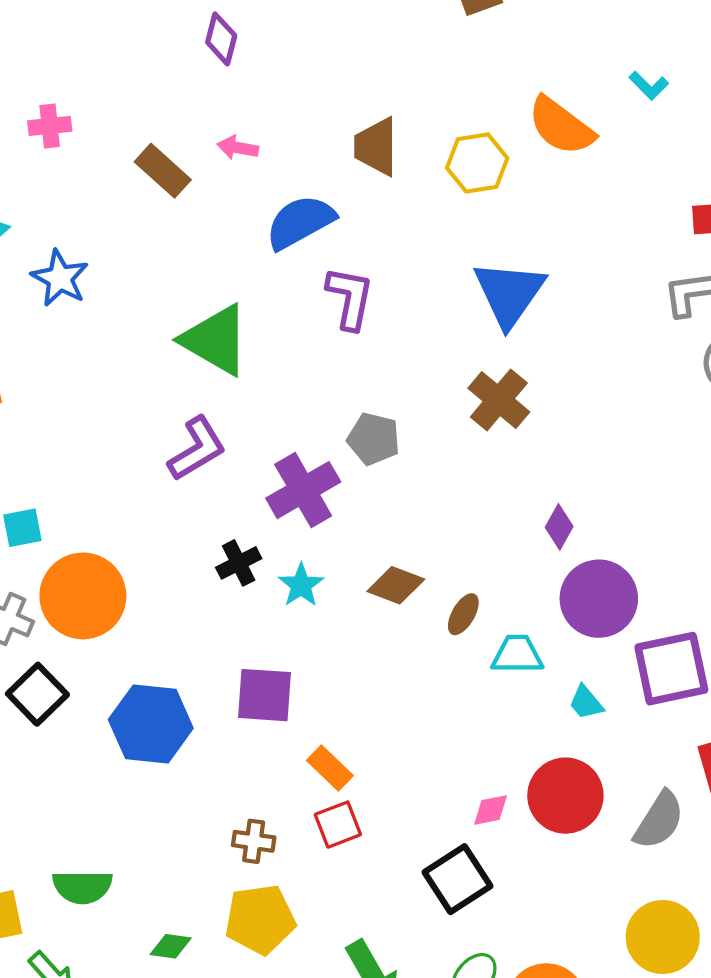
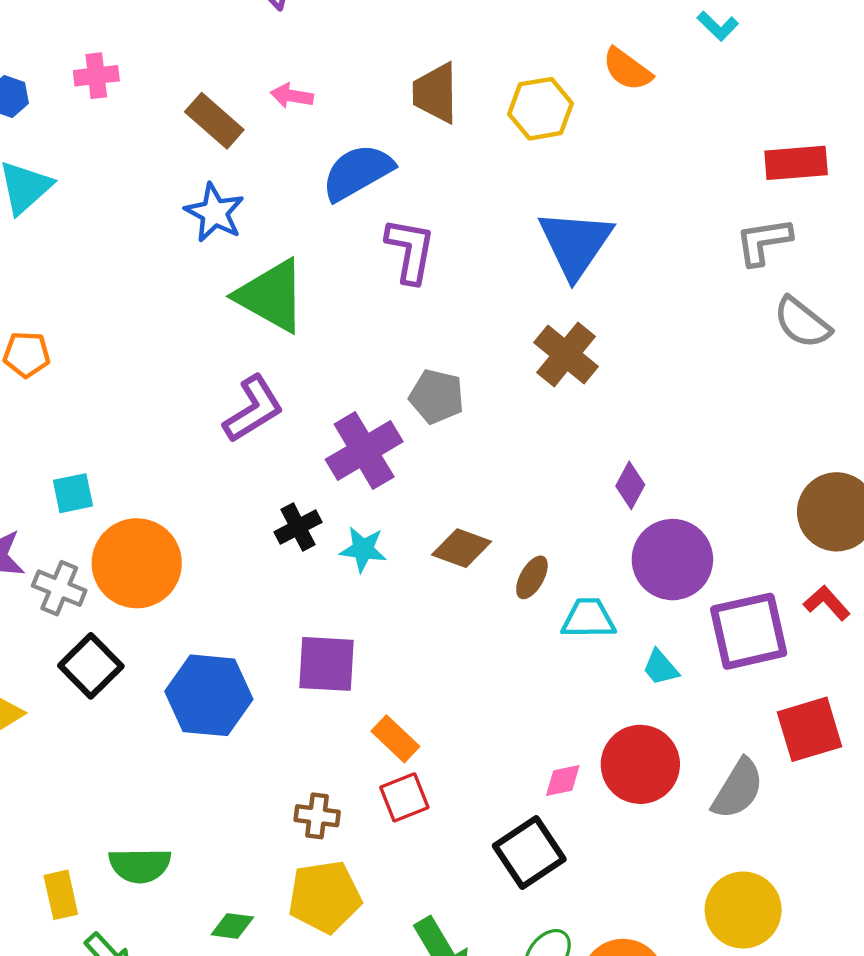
orange semicircle: (561, 126) -> (627, 69), size x0.7
blue star: (60, 278) -> (215, 213), moved
cyan star: (301, 585) -> (363, 549), turned -30

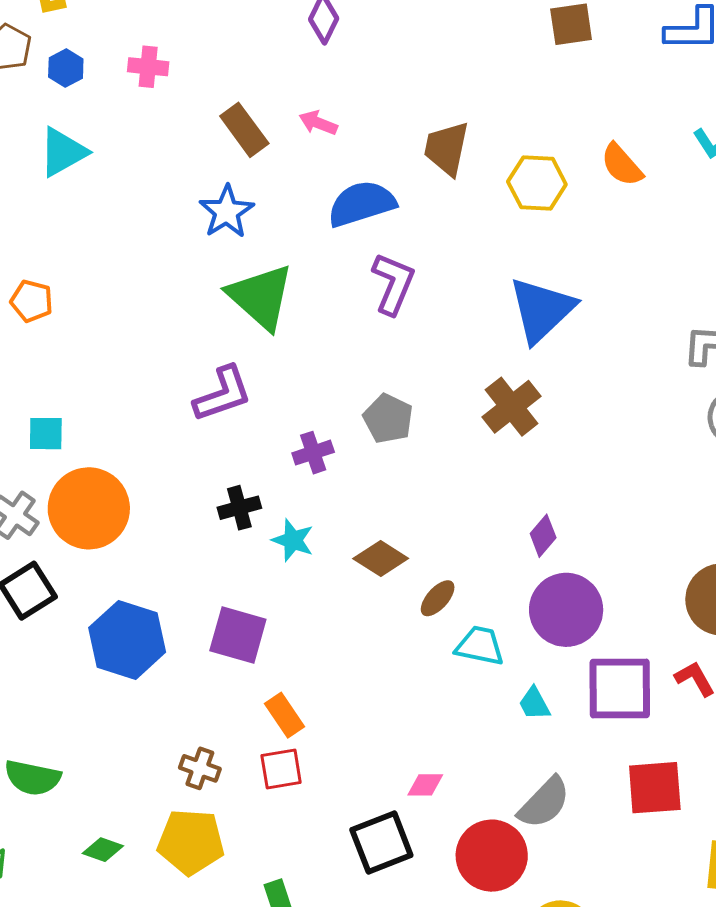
purple cross: (364, 451) -> (313, 453), size x0.6
red circle: (640, 764) -> (492, 856), moved
gray semicircle: (738, 789) -> (544, 803), moved

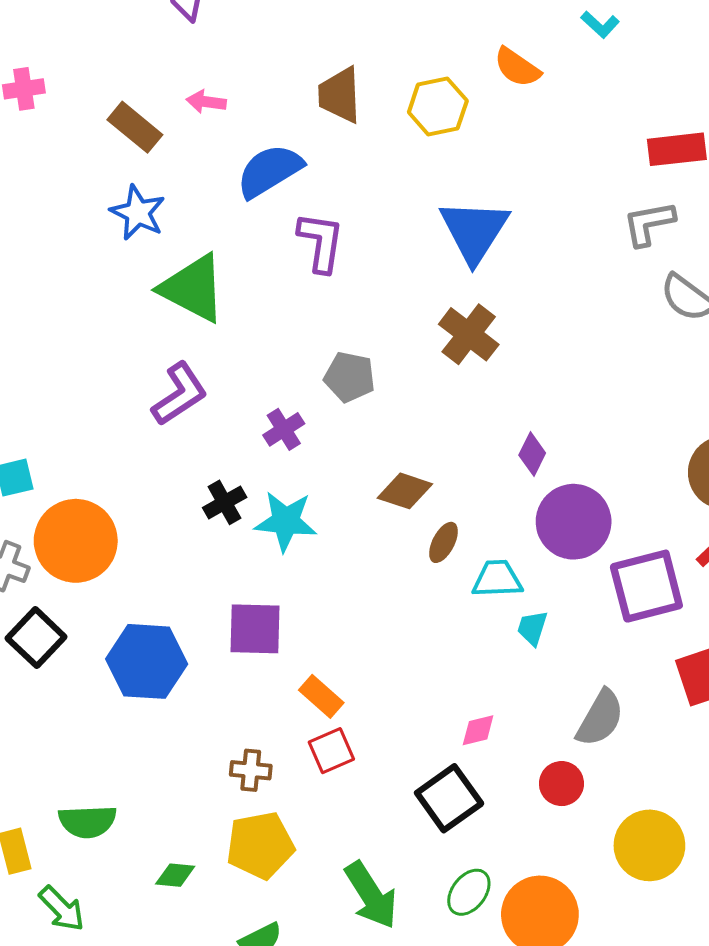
cyan star: (293, 540) -> (286, 521), size x1.4
brown diamond: (381, 558) -> (405, 491), moved
cyan trapezoid: (534, 704) -> (532, 628), moved, turned 60
red circle: (492, 856) -> (561, 784), size x0.6

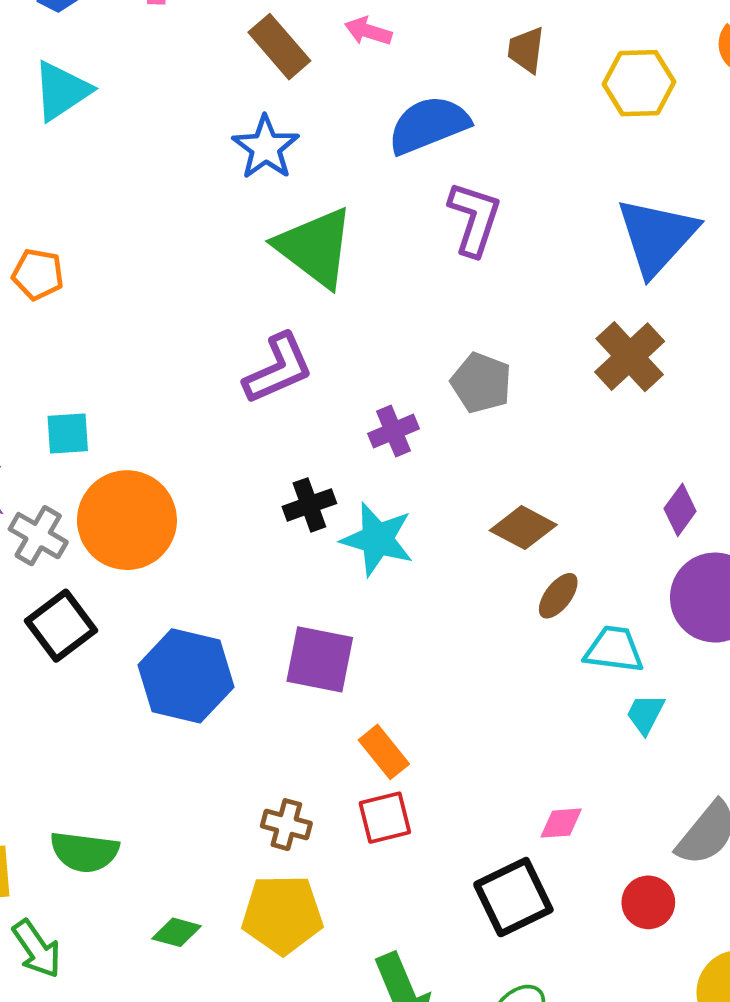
brown trapezoid: (340, 95) -> (526, 50), size x0.7

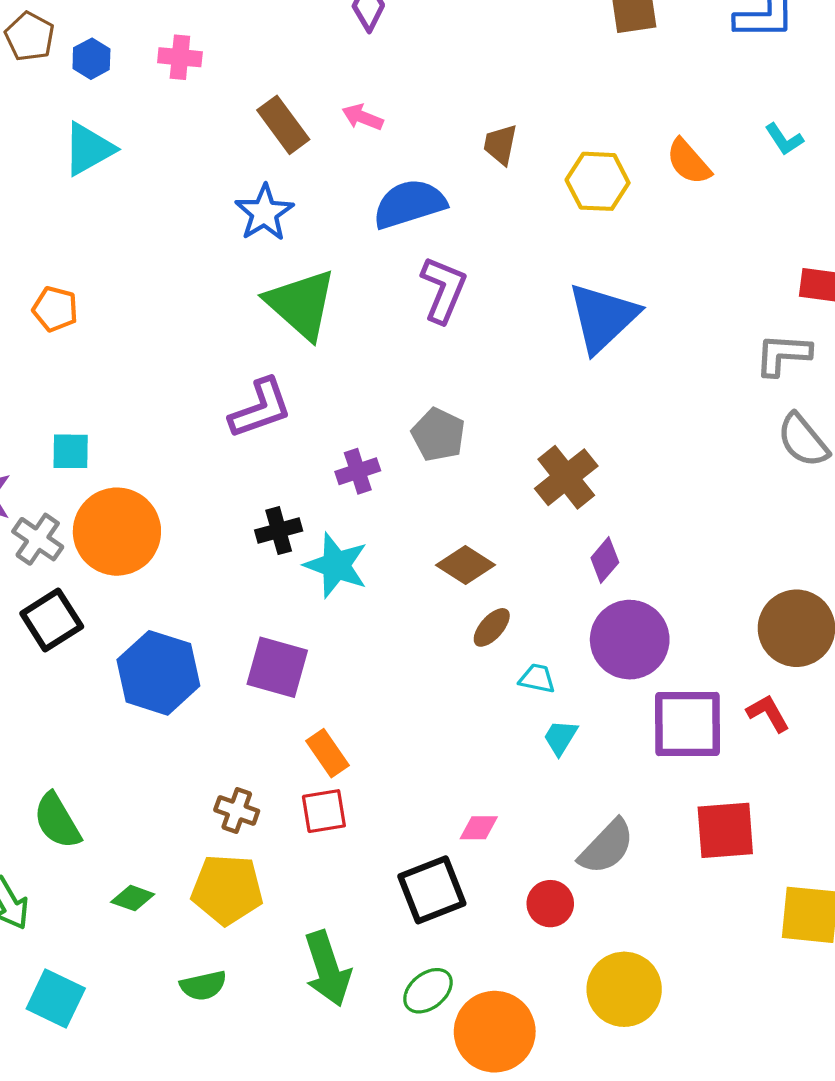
brown cross: (630, 357) -> (566, 477), moved
cyan trapezoid: (614, 649) -> (537, 678), size x0.7
green semicircle: (84, 852) -> (57, 821), turned 48

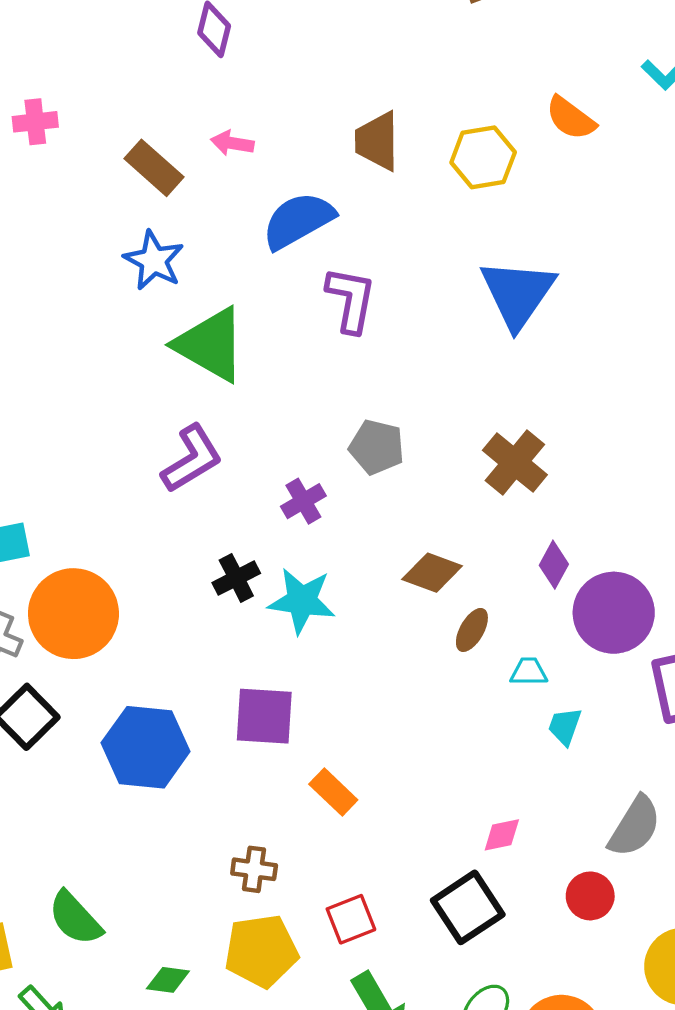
brown trapezoid: (500, 144) -> (377, 141), size x1.4
purple diamond: (605, 560) -> (554, 565), moved
red square: (324, 811) -> (351, 919), moved

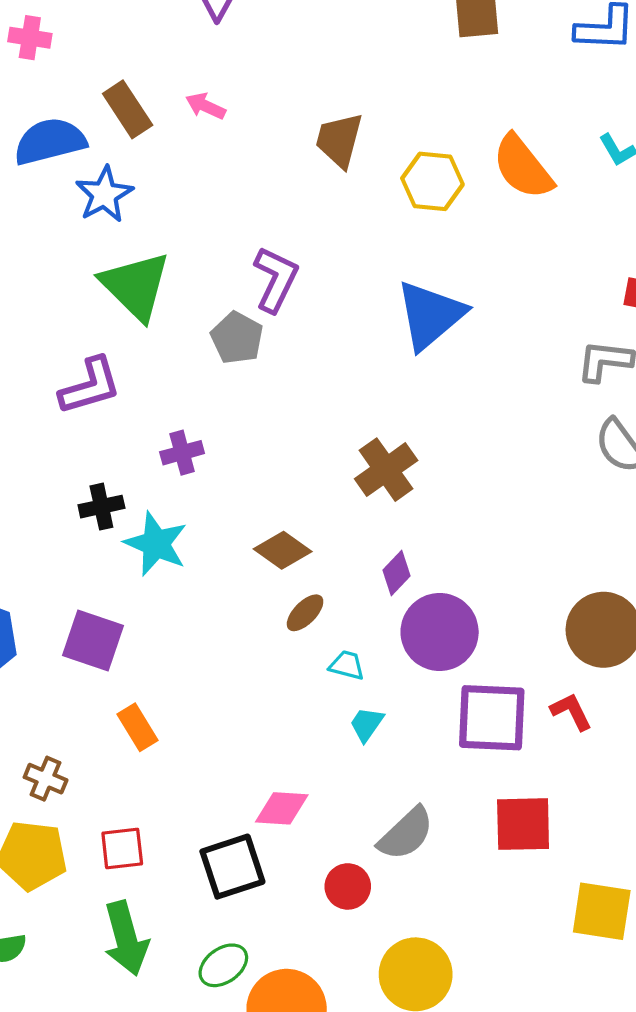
orange semicircle: (571, 118) -> (523, 167), size x1.4
blue semicircle: (298, 221) -> (50, 141), moved
gray pentagon: (377, 447) -> (237, 338), moved
pink diamond: (502, 835) -> (282, 808), size x1.4

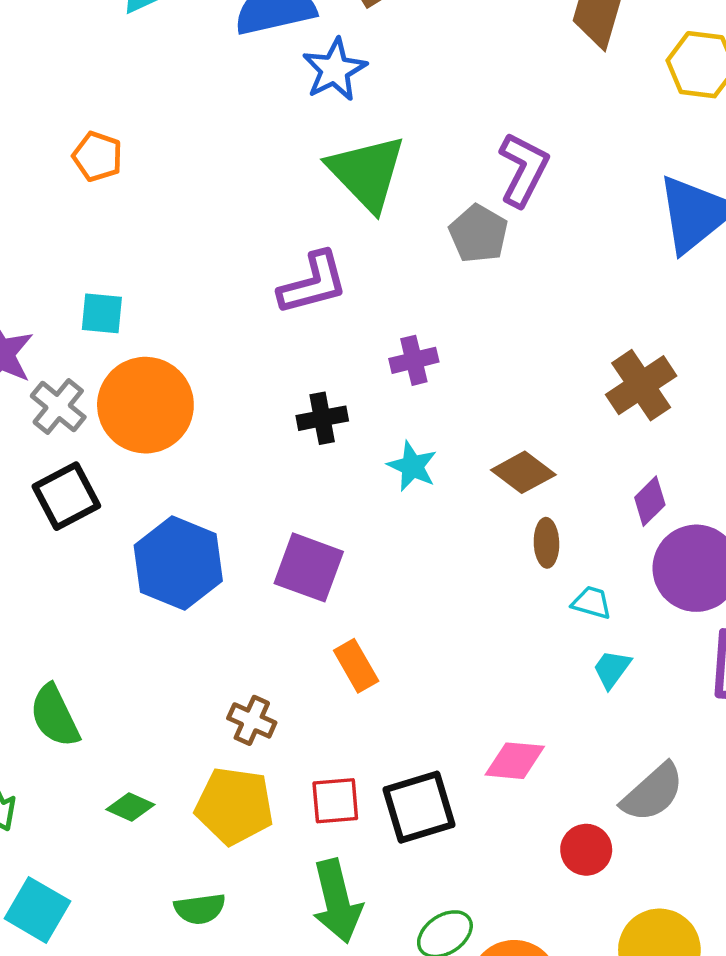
cyan star: (156, 544) -> (412, 466), moved, size x0.7
brown ellipse: (305, 613) -> (546, 543), turned -48
black square: (232, 867) -> (419, 807), moved

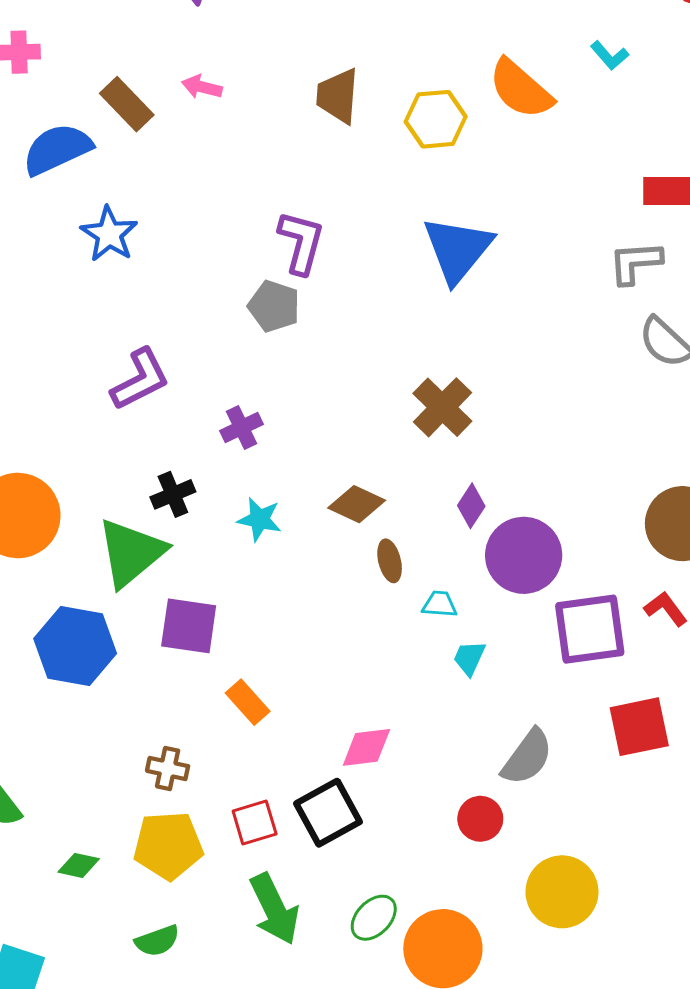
blue star: (335, 70) -> (109, 234), moved
green triangle: (367, 173) -> (131, 553), moved, turned 46
pink diamond: (515, 761) -> (366, 747), moved

